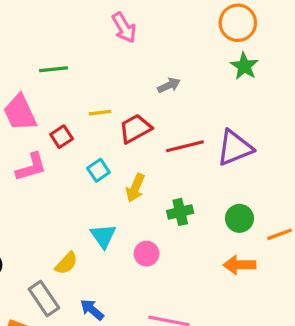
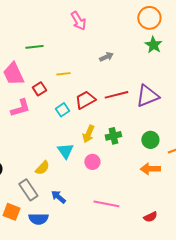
red trapezoid: (135, 129) -> (85, 100), moved
yellow arrow: (135, 188) -> (88, 134), moved

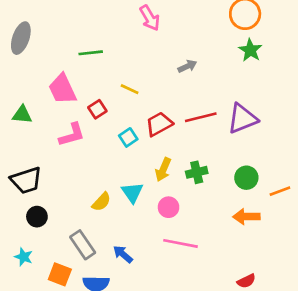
yellow line: (63, 74) -> (130, 89), turned 32
yellow semicircle: (42, 168) -> (101, 202), moved
pink line: (106, 204) -> (181, 243), moved

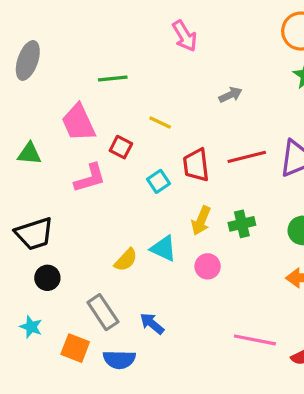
red square: (97, 109) -> (121, 147), turned -30
red trapezoid: (159, 124) -> (196, 165), turned -68
cyan triangle: (132, 192) -> (163, 248), turned -30
pink line: (181, 243) -> (255, 340), moved

